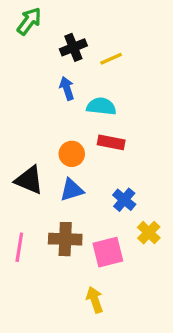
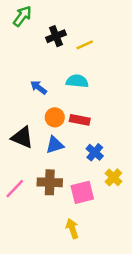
blue arrow: (67, 88) -> (39, 87), moved, turned -35
red rectangle: (111, 142) -> (80, 120), moved
pink line: (19, 247) -> (15, 189), turned 35

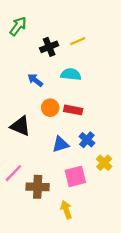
green arrow: (22, 16) -> (18, 26), moved
black cross: (56, 36) -> (49, 47), moved
blue triangle: (55, 145) -> (60, 144), moved
brown cross: (50, 182) -> (38, 187), moved

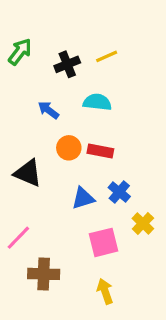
green arrow: (18, 26) -> (20, 52), moved
brown cross: (38, 187) -> (44, 274), moved
yellow arrow: (66, 210) -> (105, 291), moved

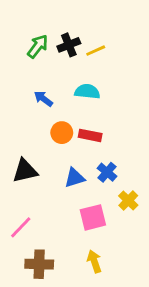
green arrow: (20, 52) -> (38, 46), moved
black cross: (67, 64) -> (69, 45), moved
black triangle: (28, 173) -> (25, 171), moved, turned -36
pink line: (18, 238) -> (21, 227), moved
brown cross: (44, 274) -> (39, 264), moved

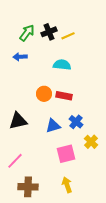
blue arrow: (43, 99) -> (20, 57), moved, turned -40

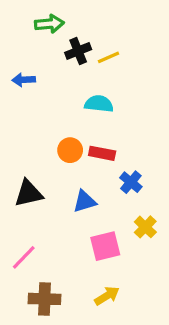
green arrow: (27, 33) -> (49, 24), moved, turned 48
blue arrow: (20, 57) -> (24, 80), moved
blue cross: (76, 122) -> (131, 182), moved
yellow arrow: (67, 185) -> (107, 296), turned 77

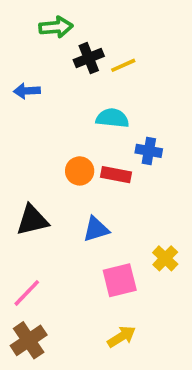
blue cross: (131, 182) -> (149, 151), moved, turned -30
brown cross: (45, 299) -> (29, 340), moved, turned -36

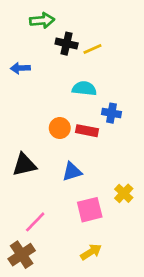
black cross: (89, 58) -> (67, 44), turned 35
pink line: (27, 293) -> (35, 222), moved

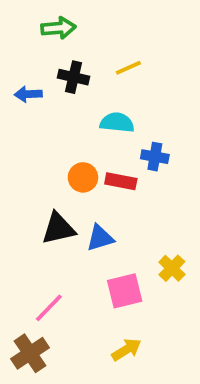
black cross: (67, 44) -> (74, 77), moved
black triangle: (24, 165) -> (58, 228), moved

